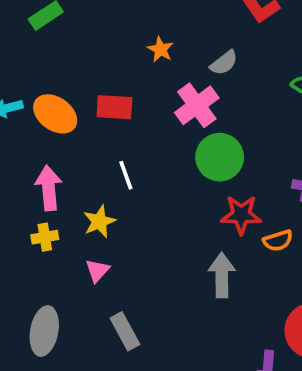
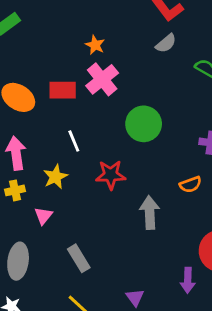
gray semicircle: (224, 63) -> (166, 43), moved
pink cross: (197, 105) -> (102, 79), moved
red star: (241, 215) -> (111, 175), moved
pink triangle: (97, 271) -> (43, 216), moved

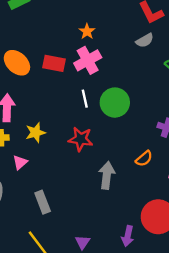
white line: (74, 141) -> (85, 99), moved
orange semicircle: (191, 184) -> (144, 159), turned -30

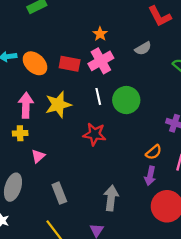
gray semicircle: (145, 40) -> (143, 48), moved
yellow star: (36, 133) -> (58, 105), moved, size x1.4
gray arrow: (107, 175) -> (111, 198), moved
purple arrow: (128, 236) -> (150, 176), moved

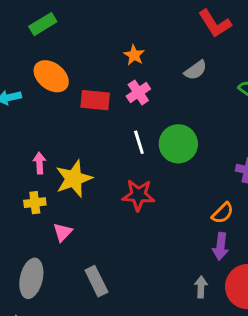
pink cross: (101, 61) -> (138, 92), size x0.7
orange ellipse: (35, 63) -> (51, 76), moved
pink arrow: (26, 105) -> (39, 163), size x0.6
yellow star: (58, 105) -> (74, 179), moved
gray arrow: (111, 198) -> (201, 287), moved, size x0.6

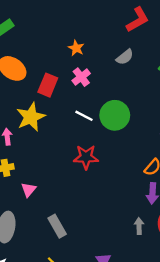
red L-shape: (215, 24) -> (138, 20), turned -84
red rectangle: (95, 100) -> (48, 85), turned -70
white line: (139, 142) -> (84, 116), turned -42
yellow star: (74, 179) -> (31, 117), moved

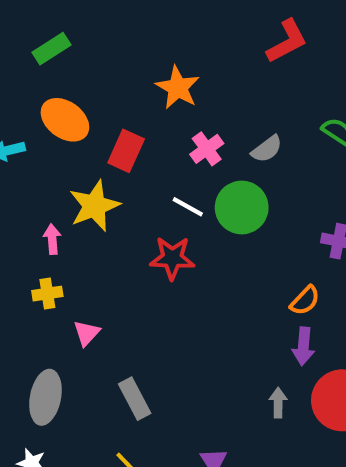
orange star: (76, 48) -> (178, 88), size x1.5
gray semicircle: (125, 57) -> (267, 149), moved
pink cross: (81, 77) -> (207, 149), moved
red star: (86, 157) -> (172, 258), moved

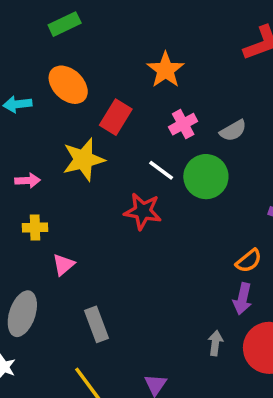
pink arrow: (52, 239) -> (28, 181), moved, turned 85

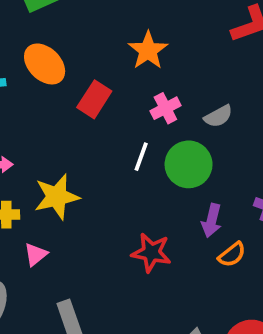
yellow star: (84, 160) -> (57, 197), moved
white line: (161, 170) -> (141, 157), turned 72
red star: (143, 211) -> (151, 253), moved
purple arrow: (243, 299) -> (212, 221), moved

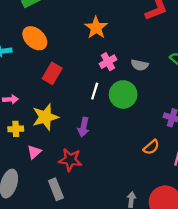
red rectangle: (94, 99) -> (52, 73), moved
gray semicircle: (218, 116) -> (140, 65), turned 42
purple arrow: (212, 221) -> (84, 127), moved
red star: (151, 253) -> (70, 160), moved

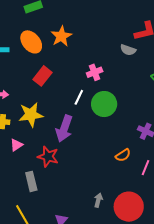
orange star: (96, 28) -> (61, 36), moved
gray semicircle: (140, 65) -> (128, 50), moved
purple arrow: (84, 127) -> (64, 129), size x1.5

